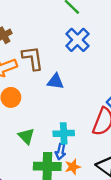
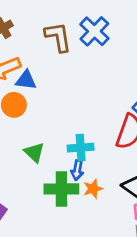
brown L-shape: (33, 58) -> (58, 37), moved
blue triangle: (56, 81) -> (26, 80), moved

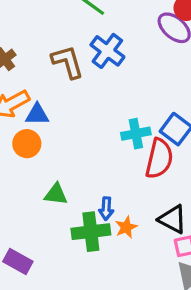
cyan cross: (81, 148) -> (136, 134), moved
green triangle: (34, 152) -> (56, 194), turned -30

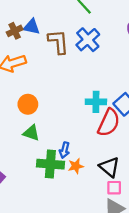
blue triangle: (37, 114) -> (32, 27), moved
orange circle: (27, 144) -> (28, 104), moved

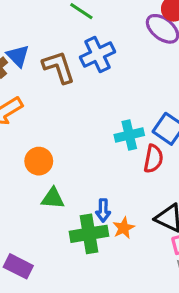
blue triangle: (32, 27) -> (18, 56), turned 48
blue cross: (88, 40) -> (98, 55), turned 30
red semicircle: (109, 123) -> (153, 159), size x0.7

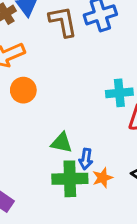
orange circle: (39, 161) -> (23, 90), moved
green triangle: (53, 198) -> (62, 143), moved

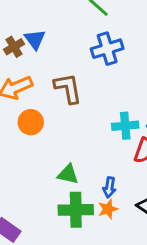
brown L-shape: (63, 21) -> (68, 88), moved
blue arrow: (86, 159) -> (109, 187), moved

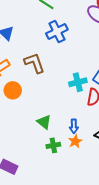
green triangle: (68, 174) -> (44, 122), turned 35
green cross: (76, 210) -> (53, 145), size x0.6

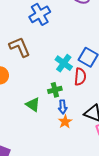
cyan cross: (78, 82) -> (64, 63), turned -36
green cross: (53, 145) -> (55, 90), moved

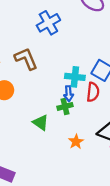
cyan cross: (64, 63) -> (75, 77), turned -30
blue arrow: (63, 107) -> (69, 94), moved

